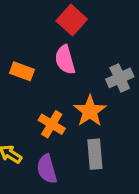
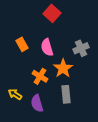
pink semicircle: (65, 60) -> (47, 47), moved
orange rectangle: (22, 71) -> (22, 44), turned 40

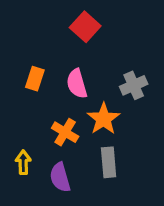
orange rectangle: (22, 44) -> (35, 79), turned 48
yellow arrow: (15, 94) -> (23, 162), turned 56

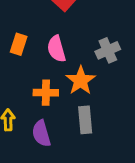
orange cross: (65, 132) -> (46, 93), turned -30

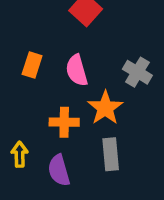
gray cross: (108, 50) -> (137, 72), turned -35

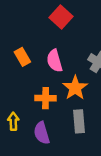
orange rectangle: (32, 65) -> (22, 57), turned -48

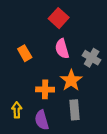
pink semicircle: (55, 61) -> (62, 49), moved

